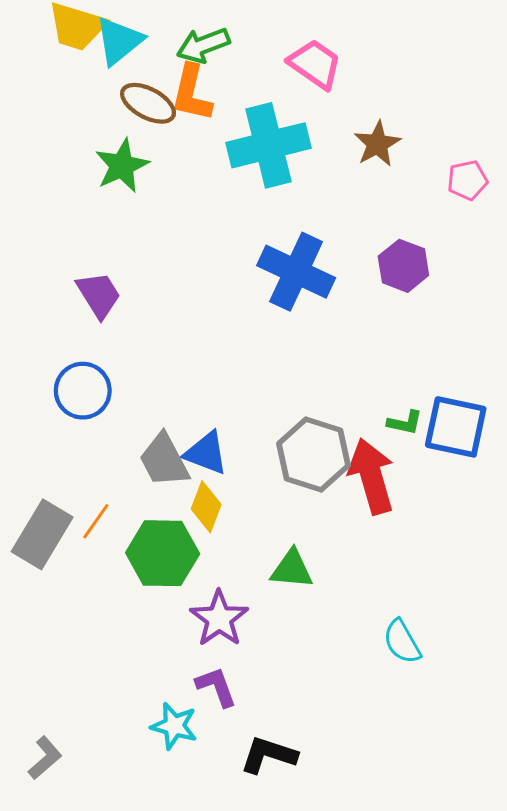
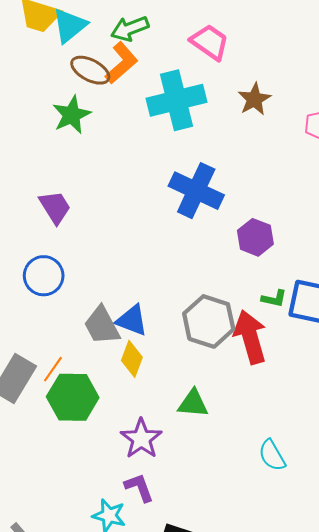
orange L-shape: (192, 93) -> (121, 63), turned -144
purple hexagon: (403, 266) -> (255, 237), moved
green hexagon: (163, 553) -> (73, 397), moved

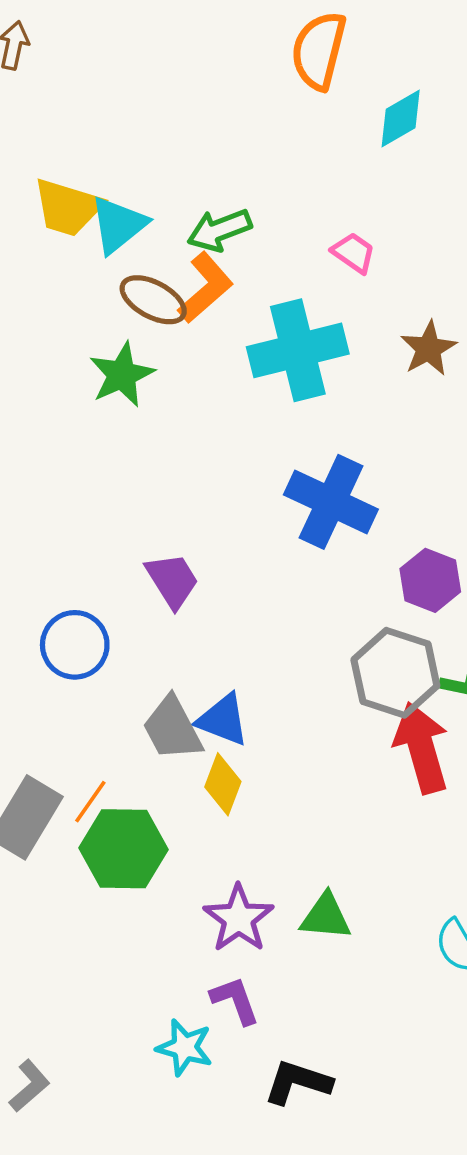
pink trapezoid: (210, 42) -> (354, 253), size x0.7
purple trapezoid: (55, 207) -> (172, 580), moved
gray hexagon: (209, 321) -> (395, 673), moved
green triangle: (193, 403) -> (326, 917), moved

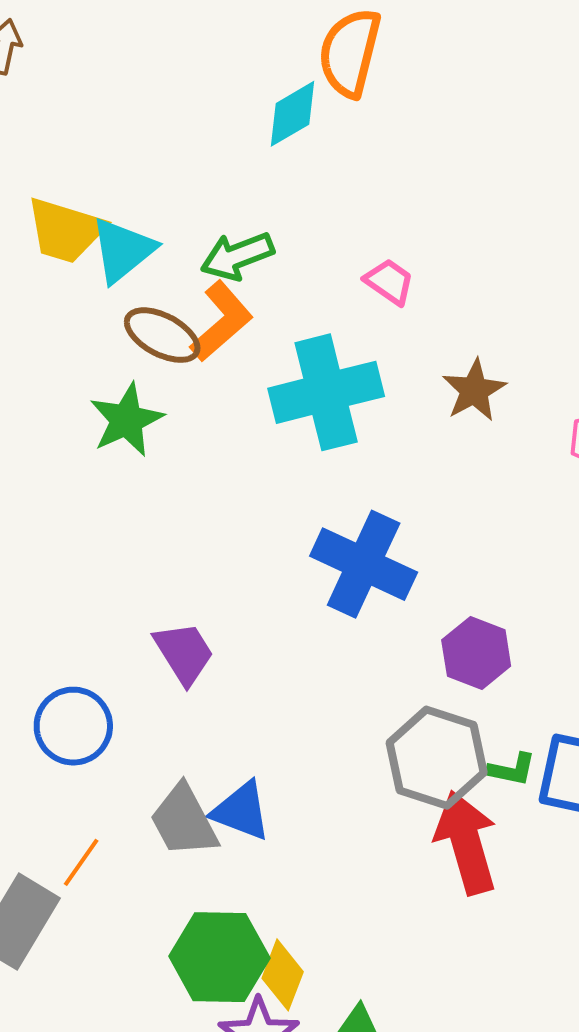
cyan diamond: (401, 119) -> (293, 114), moved
yellow diamond: (223, 784) -> (283, 975), moved
orange line: (90, 802) -> (81, 862), moved
green hexagon: (124, 849) -> (219, 957), moved

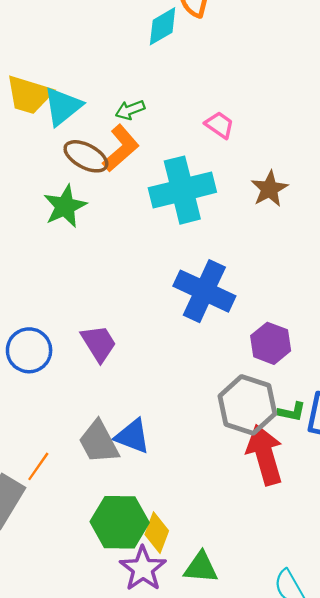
green arrow: (237, 256) -> (130, 110), size x0.7
blue circle: (73, 726) -> (29, 350), moved

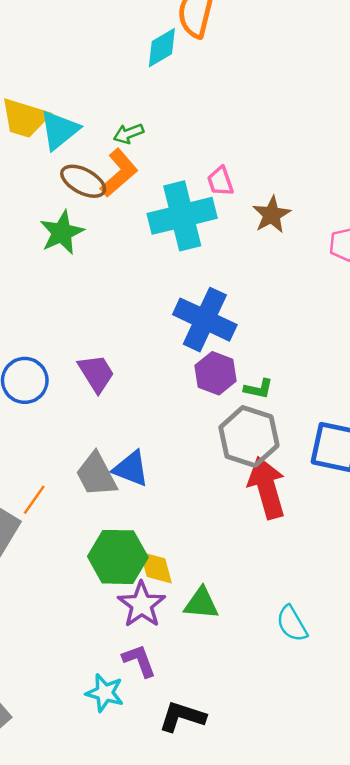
pink trapezoid: (220, 125) -> (220, 181), moved, turned -144
purple hexagon: (271, 343) -> (216, 373), moved
green L-shape: (292, 412) -> (258, 389), moved
yellow diamond: (157, 533) -> (156, 568), turned -36

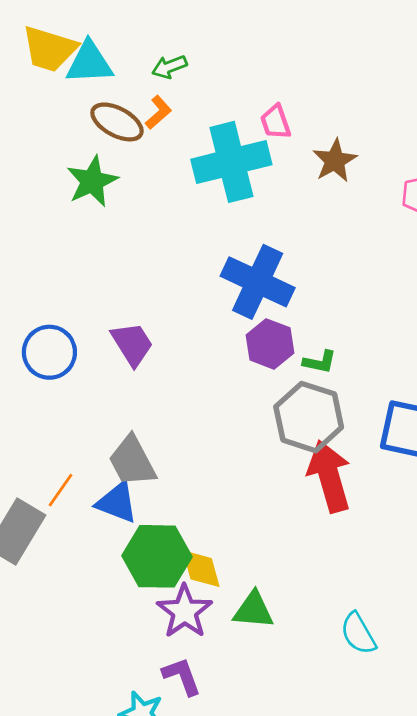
cyan triangle: (59, 130) -> (89, 63), turned 36
orange L-shape: (119, 173) -> (158, 112), size x0.6
blue triangle: (131, 469) -> (117, 503), moved

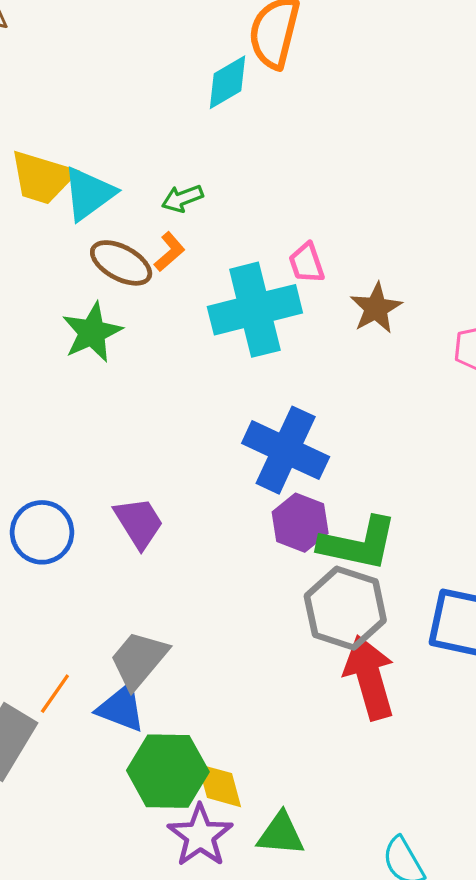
cyan triangle: (89, 63) -> (89, 194), turned -33
green L-shape: (320, 362) -> (358, 544), size x2.0
gray trapezoid: (132, 461) -> (139, 660), turned 68

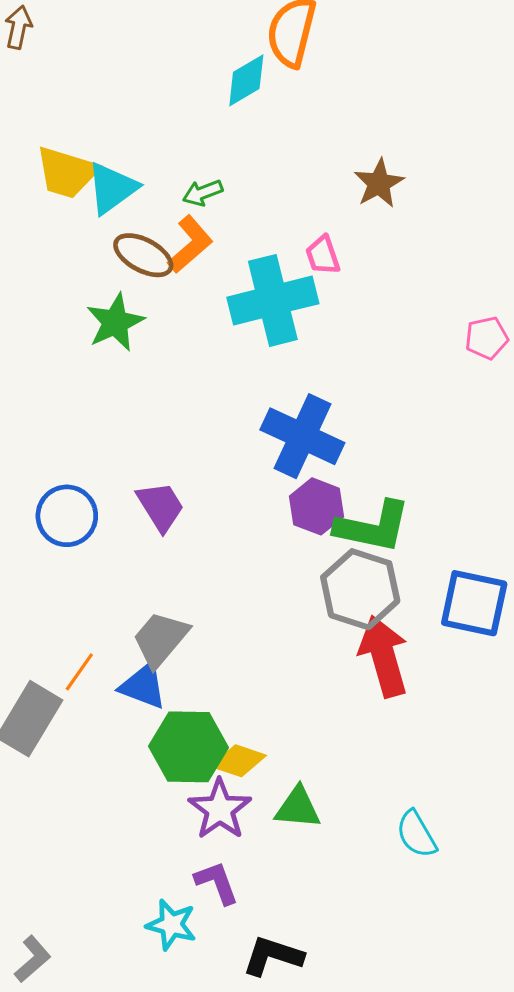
orange L-shape: (169, 252) -> (190, 244), size x1.5
brown star: (376, 308) -> (379, 183), moved
yellow diamond: (219, 786) -> (238, 761), turned -56

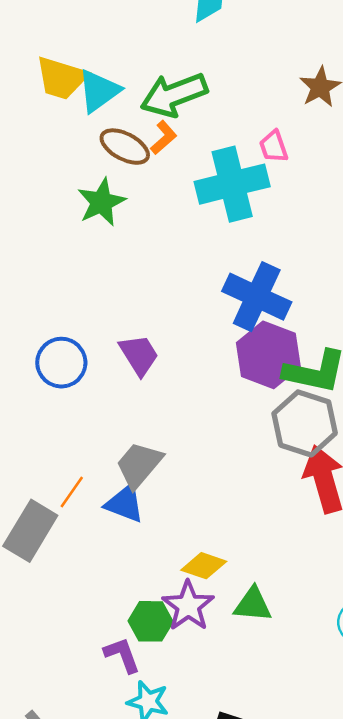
green arrow: (203, 193) -> (174, 95), size x2.0
orange L-shape: (190, 244) -> (164, 137), size x0.7
purple hexagon: (317, 506) -> (268, 355), size x1.4
green hexagon: (189, 747) -> (151, 621), moved, size x0.7
purple L-shape: (217, 883) -> (122, 655), moved

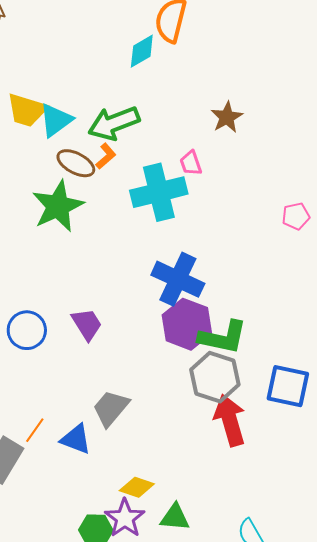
green star: (101, 202) -> (58, 206), size x1.4
gray trapezoid: (139, 465) -> (111, 408), moved

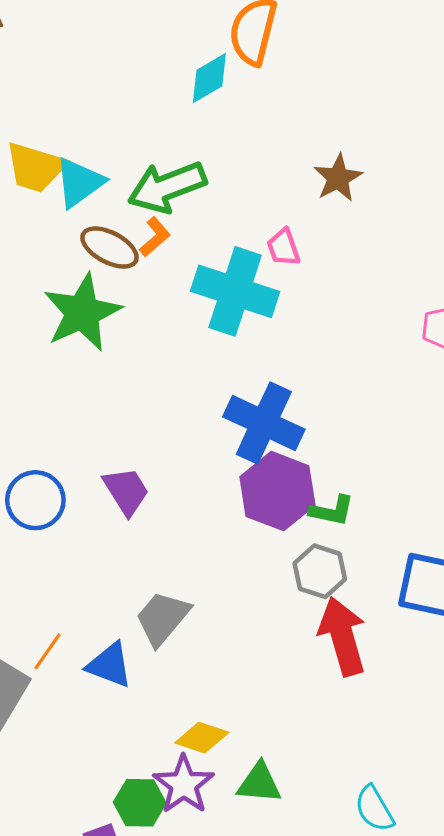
cyan cross: (159, 192) -> (235, 291), turned 32
green L-shape: (223, 337) -> (332, 511), size x0.6
gray hexagon: (215, 377) -> (320, 571), size x0.7

